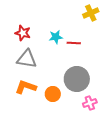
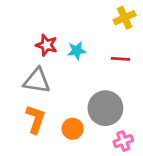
red star: (23, 33) -> (47, 45), moved
red line: (74, 43) -> (121, 59), moved
orange L-shape: (26, 87) -> (36, 119), turned 90

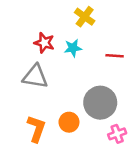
yellow cross: (125, 18) -> (85, 17), moved, turned -30
orange L-shape: (36, 119) -> (36, 129), moved

